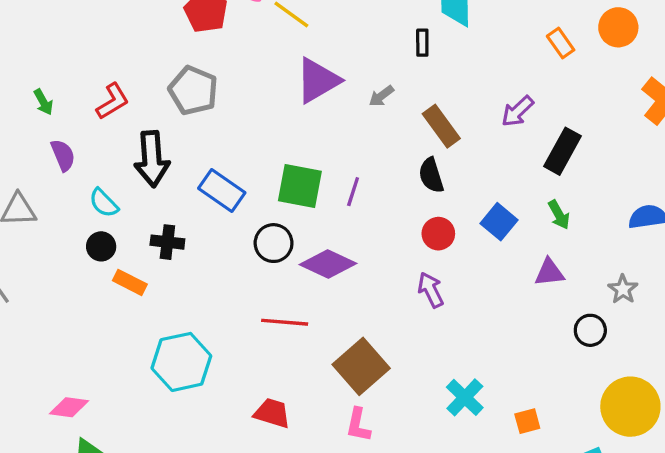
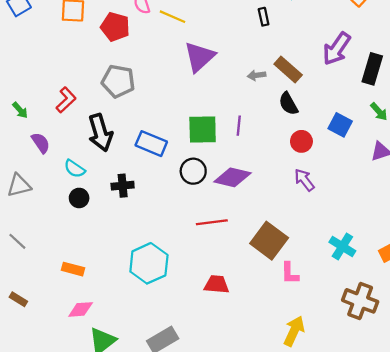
gray arrow: (381, 96) -> (257, 75), moved, turned 42
purple arrow: (517, 111) -> (337, 49), size x1.4
orange rectangle: (130, 282) -> (73, 269), moved
pink L-shape: (358, 425) -> (290, 273), moved

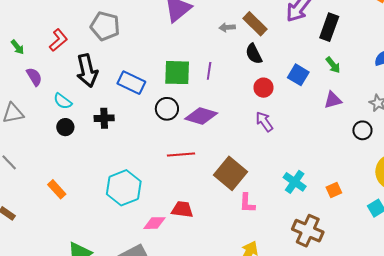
orange rectangle: (73, 269) -> (57, 189), turned 30
pink diamond: (81, 309) -> (155, 223), moved

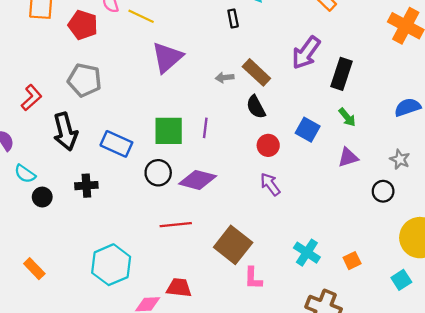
cyan semicircle: (63, 101) -> (25, 174), moved

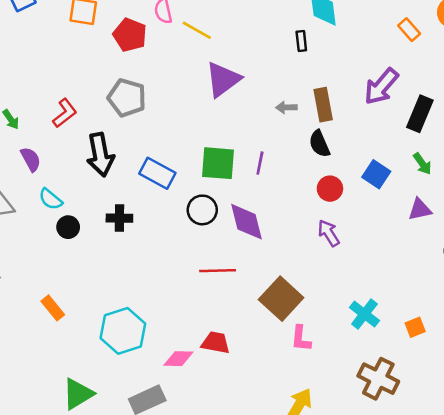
brown rectangle: (256, 72) -> (323, 105), turned 32
purple diamond: (198, 180) -> (246, 222), turned 57
cyan hexagon: (111, 265) -> (123, 331), moved

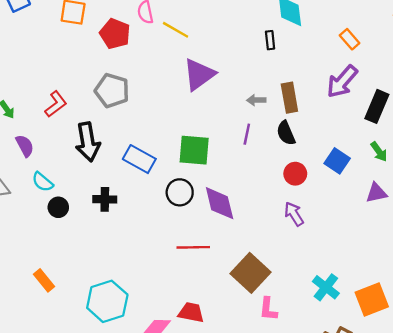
orange rectangle: (409, 30) -> (350, 39), moved
purple line: (260, 163) -> (247, 134), moved
orange square: (415, 327) -> (372, 299), size x1.8

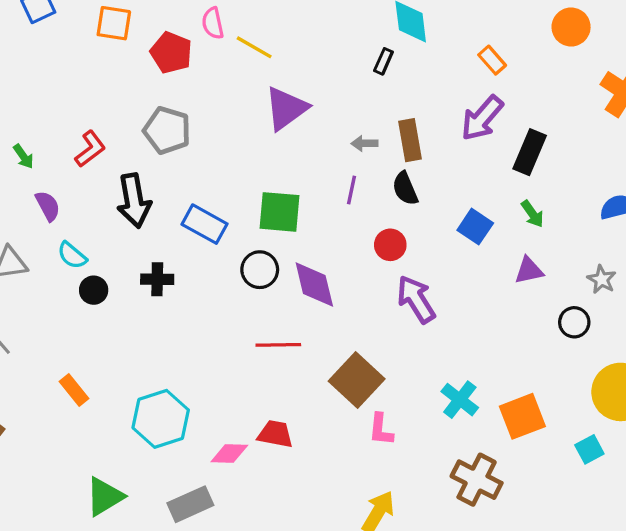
black rectangle: (270, 40) -> (383, 61), turned 30
red circle: (295, 174) -> (390, 245), moved
purple arrow: (294, 214) -> (416, 299), size x1.4

